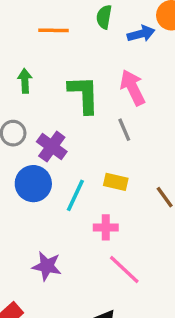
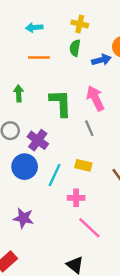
purple star: (47, 266) -> (23, 218), moved

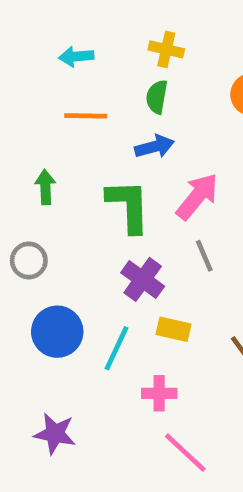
blue arrow: (101, 60) -> (154, 147), moved
pink arrow: (95, 98) -> (197, 196), turned 65
gray line: (89, 128) -> (204, 256), moved
purple cross: (38, 140) -> (143, 279), moved

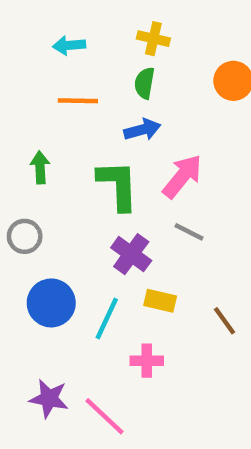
gray line: (204, 256) -> (189, 232), turned -40
pink line: (185, 453) -> (105, 416), moved

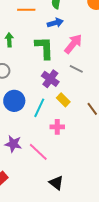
yellow rectangle: (160, 301) -> (63, 100), turned 32

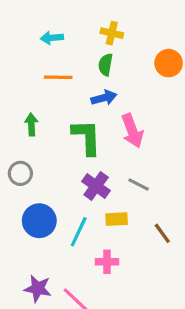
pink arrow: (73, 44) -> (132, 131), turned 120
gray line: (76, 69) -> (139, 184), moved
yellow rectangle: (63, 100) -> (117, 219), turned -48

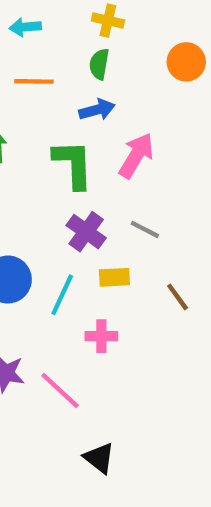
pink arrow: (132, 131) -> (136, 155), turned -128

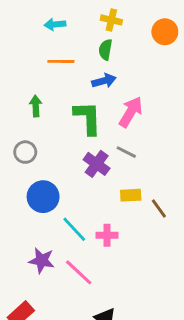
orange circle: (186, 62) -> (165, 32), moved
gray line: (145, 229) -> (126, 152), moved
yellow rectangle: (114, 277) -> (131, 195), moved
cyan line: (62, 295) -> (74, 229), moved, turned -68

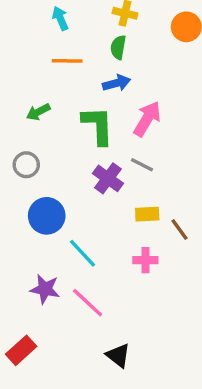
cyan arrow: (55, 24) -> (60, 18), turned 72
green arrow: (36, 106) -> (38, 112), turned -114
pink cross: (107, 235) -> (145, 260), moved

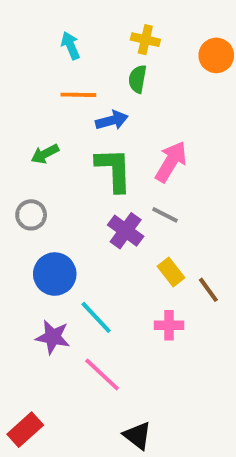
blue arrow: (116, 83) -> (112, 120), moved
yellow rectangle: (147, 214) -> (171, 272), turned 55
purple star: (45, 289) -> (53, 337), moved

